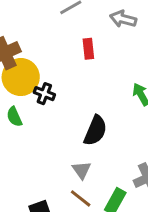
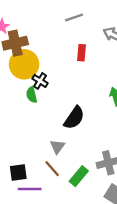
green semicircle: (14, 117) -> (32, 95), moved

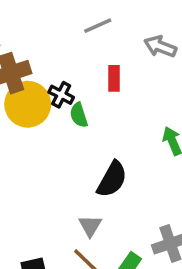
black cross: (40, 81) -> (61, 95), moved
green semicircle: (32, 95) -> (79, 115), moved

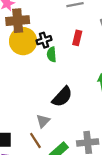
black cross: (61, 95) -> (44, 40), turned 32

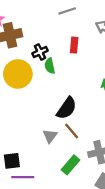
yellow circle: (23, 41) -> (18, 74), moved
brown line: (35, 141) -> (72, 131), moved

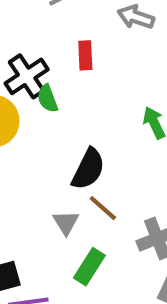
black cross: (40, 52) -> (27, 76), size x1.5
green rectangle: (71, 165) -> (89, 267), moved

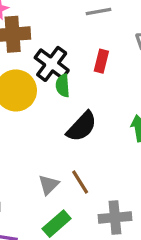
black cross: (27, 76) -> (52, 64), turned -36
black semicircle: (88, 169) -> (82, 127), moved

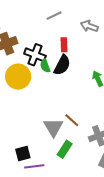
black semicircle: (82, 127) -> (62, 65), moved
gray triangle: (49, 185) -> (53, 127), size x1.5

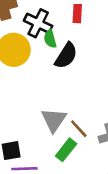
black semicircle: (62, 65) -> (66, 56), moved
brown line: (72, 120) -> (79, 129), moved

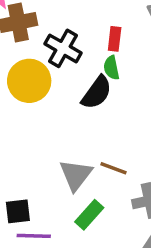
green semicircle: (50, 39) -> (111, 68), moved
brown line: (79, 129) -> (114, 168), moved, turned -30

